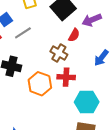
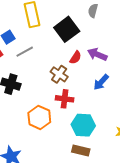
purple arrow: (92, 20) -> (97, 54), moved, turned 42
orange hexagon: (40, 84) -> (39, 117), moved

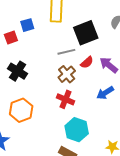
gray line: (25, 52) -> (66, 52), moved
orange hexagon: (39, 117) -> (21, 110), moved

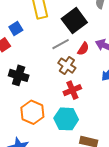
red cross: (65, 99) -> (72, 90), turned -30
cyan hexagon: (77, 130) -> (66, 119), moved

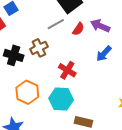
brown cross: (67, 66) -> (39, 48), moved, turned 30
red cross: (72, 90) -> (67, 70), turned -36

